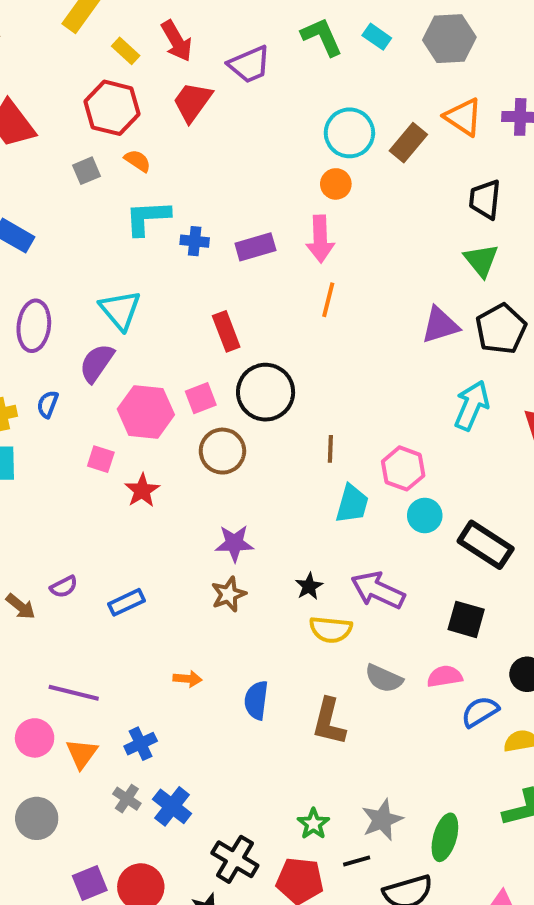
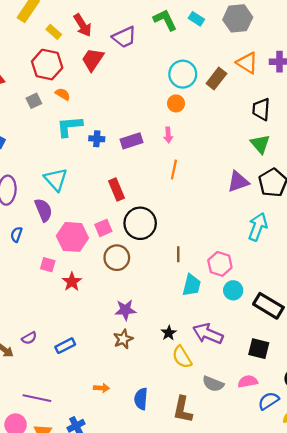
pink arrow: (320, 239) -> (168, 135), size x0.6
purple semicircle: (97, 363) -> (43, 210), turned 125
yellow semicircle: (331, 629) -> (182, 357), turned 55

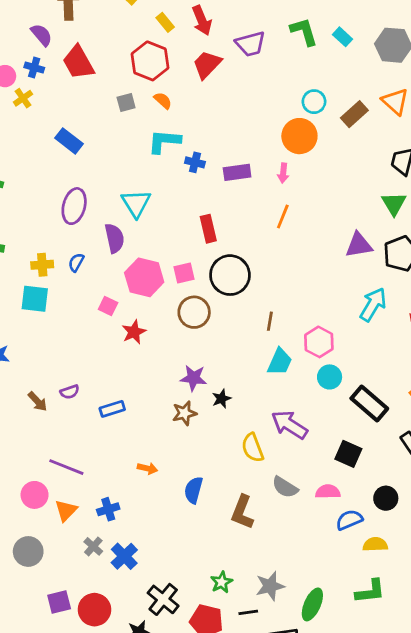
cyan circle: (183, 74) -> (314, 102), size x0.7
orange circle: (176, 103) -> (299, 136), size x1.6
black star: (169, 333) -> (221, 399), moved

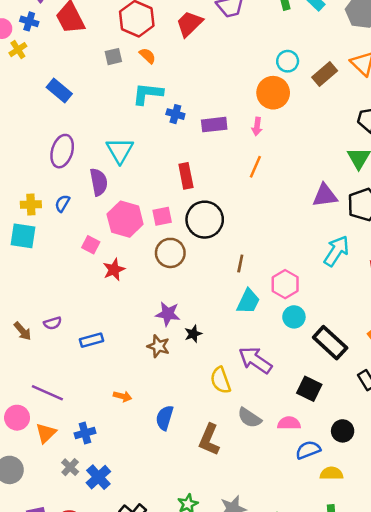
brown star: (184, 413) -> (158, 346), turned 30

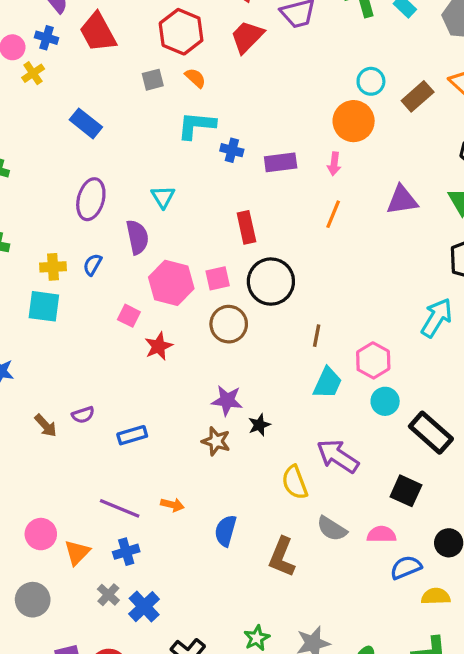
cyan triangle: (120, 150) -> (163, 197), size x0.7
purple triangle: (325, 195) -> (402, 200), moved
purple line: (47, 393) -> (120, 508), moved

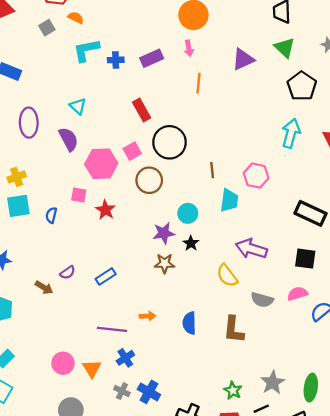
blue semicircle: (92, 265) -> (51, 215), moved
cyan circle: (385, 401) -> (188, 213), moved

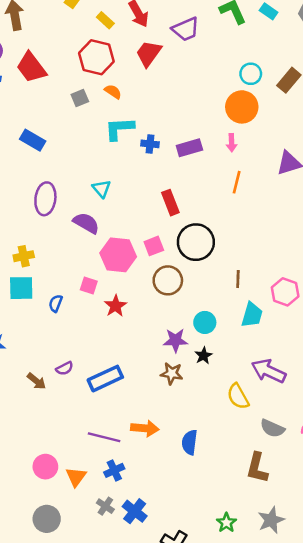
purple semicircle: (69, 139) -> (86, 223), turned -40
blue rectangle: (106, 276) -> (105, 379), size x1.5
orange arrow: (147, 316) -> (145, 428), size x1.5
brown L-shape: (234, 330) -> (257, 468), moved

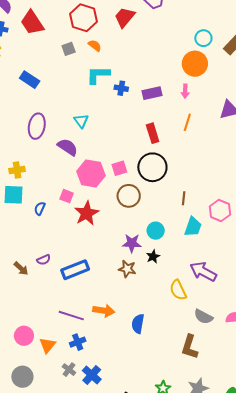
red rectangle: (170, 203) -> (153, 133), moved
red star: (116, 306) -> (87, 213), size x1.4

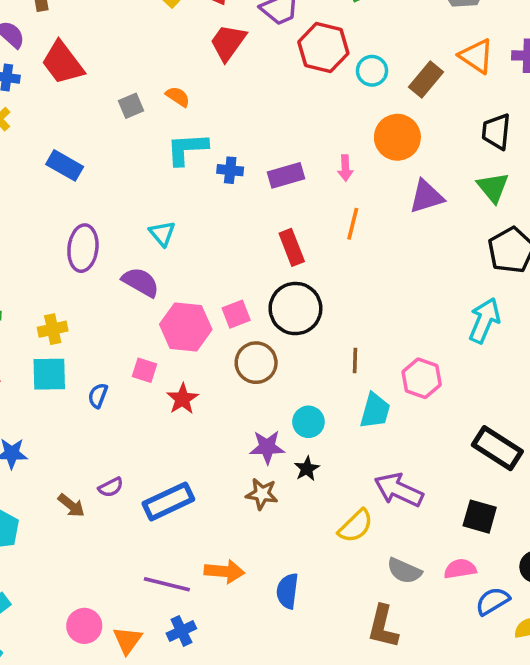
red hexagon: (83, 18) -> (323, 48), moved
orange circle: (195, 64) -> (397, 137), moved
red star: (87, 213) -> (182, 399), size x0.7
yellow semicircle: (178, 290) -> (356, 526), turned -105

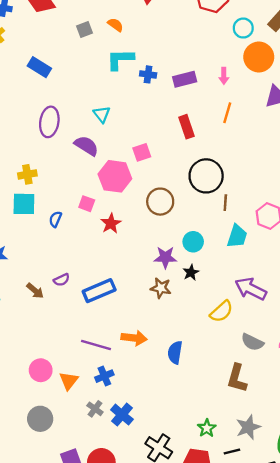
cyan circle: (372, 71) -> (243, 28), moved
black circle: (295, 309) -> (206, 176), moved
pink square: (236, 314) -> (142, 152), moved

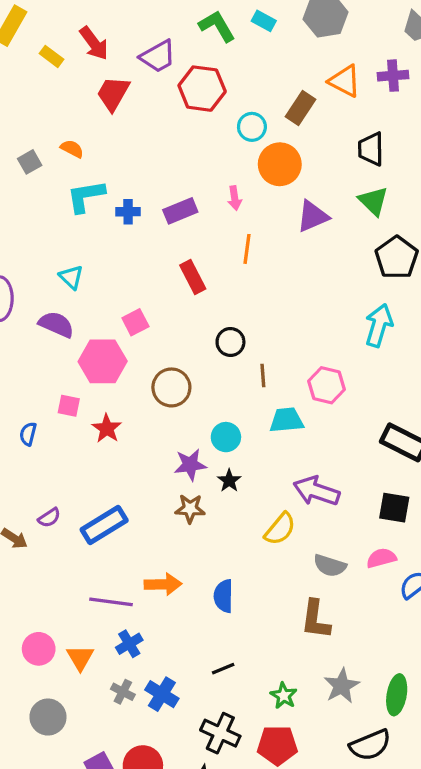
black circle: (206, 176) -> (230, 342), size x0.6
cyan trapezoid: (237, 236) -> (287, 420), turned -105
black line: (232, 452) -> (223, 669), moved

